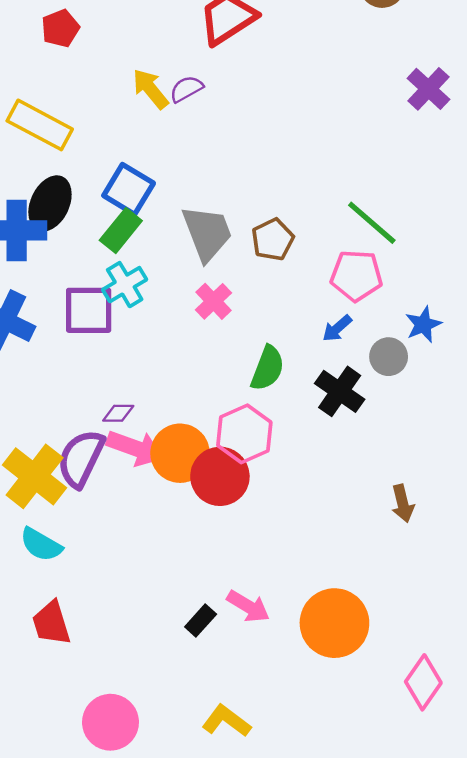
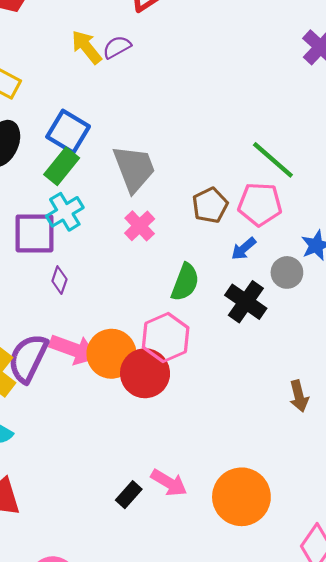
brown pentagon: (273, 239) -> (210, 205), moved
purple diamond: (118, 413) -> (59, 280), moved, turned -72

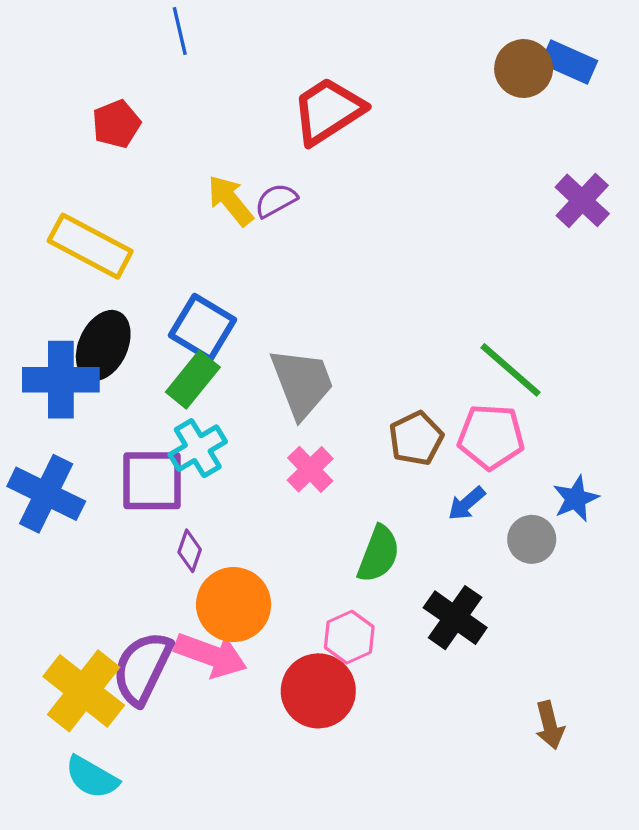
black cross: (246, 302) -> (455, 618), moved
pink hexagon: (166, 337) -> (349, 637), size x0.7
orange circle: (111, 354) -> (234, 605), moved

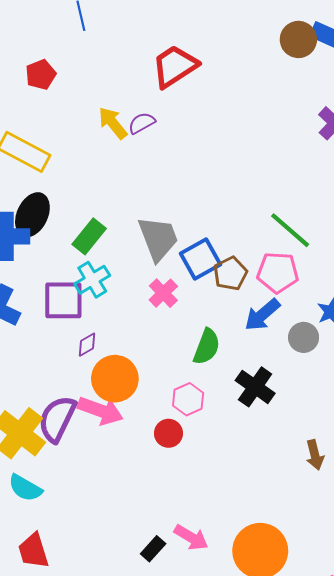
blue square: (203, 328) -> (200, 259), moved, turned 30
blue arrow: (467, 504) -> (262, 315), size x1.5
purple diamond: (190, 551) -> (87, 345), turned 40
red circle: (318, 691) -> (168, 433), size x0.6

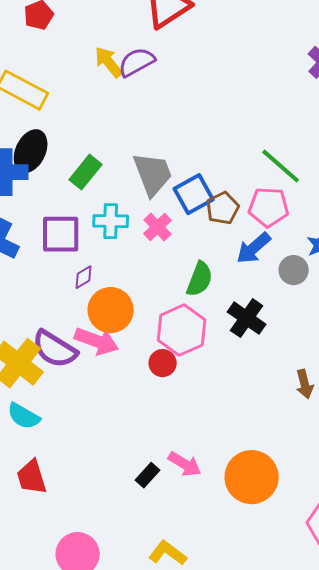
purple semicircle: (142, 123) -> (137, 62), size x1.4
cyan cross: (92, 280) -> (111, 221), moved, turned 32
pink hexagon: (188, 399) -> (182, 330), size x1.6
purple semicircle: (57, 419) -> (55, 349), turned -84

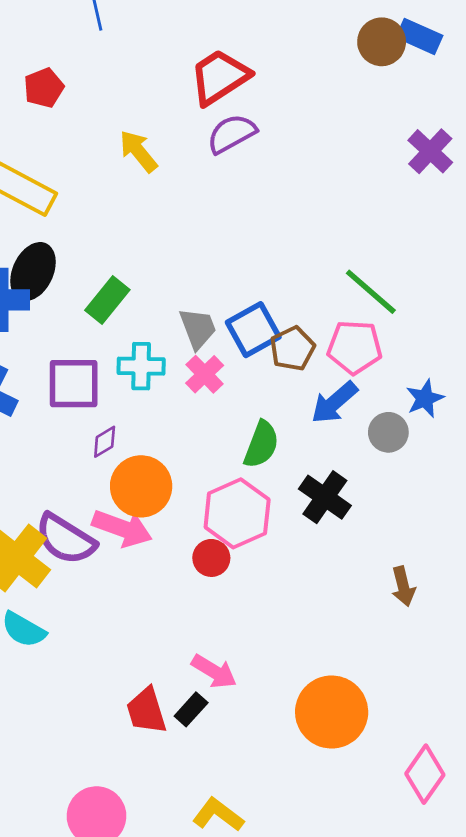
purple semicircle: (137, 62) -> (232, 134), moved
gray trapezoid: (153, 174) -> (198, 328), moved, size x0.7
pink arrow: (185, 464) -> (214, 671), moved
red trapezoid: (32, 477) -> (146, 711), moved

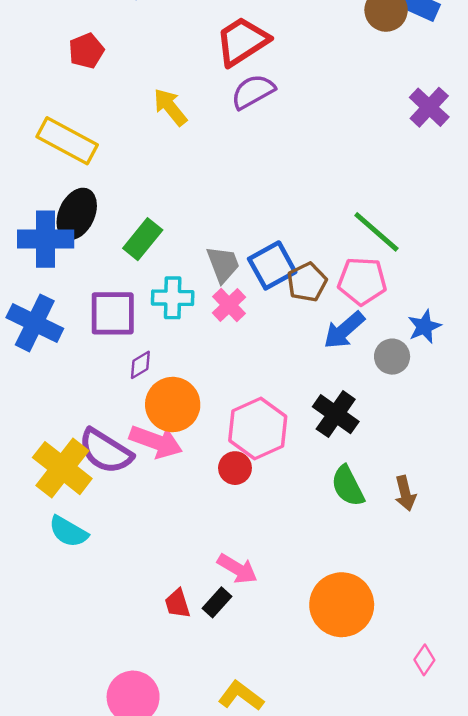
green semicircle: (261, 444) -> (348, 486), moved, turned 132
red trapezoid: (146, 711) -> (177, 604), size x0.7
pink diamond: (425, 774) -> (424, 660), size x0.6

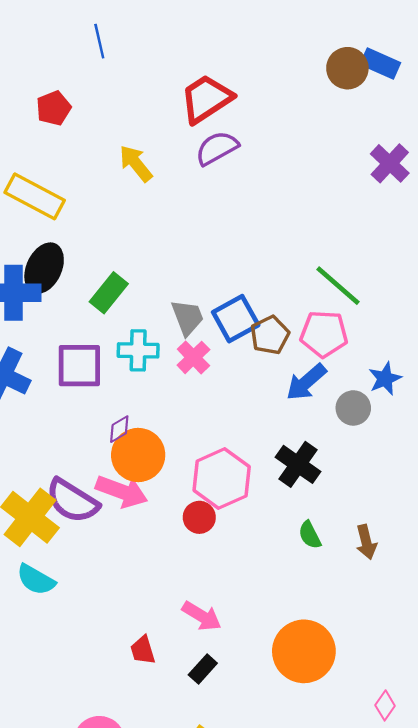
purple diamond: (140, 365) -> (119, 429), moved
green semicircle: (348, 486) -> (310, 535), size x0.7
black rectangle: (217, 602) -> (203, 669), moved

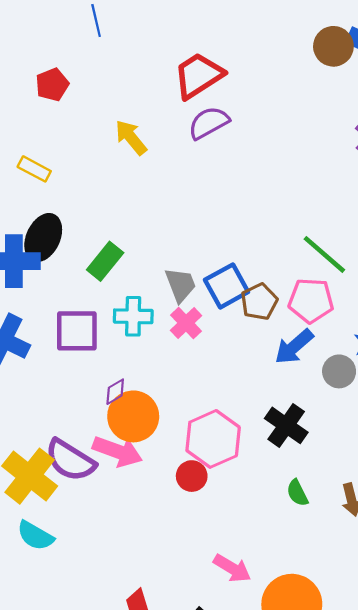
yellow rectangle: (35, 196) -> (34, 169), size x0.6
pink arrow: (202, 616) -> (232, 568), moved

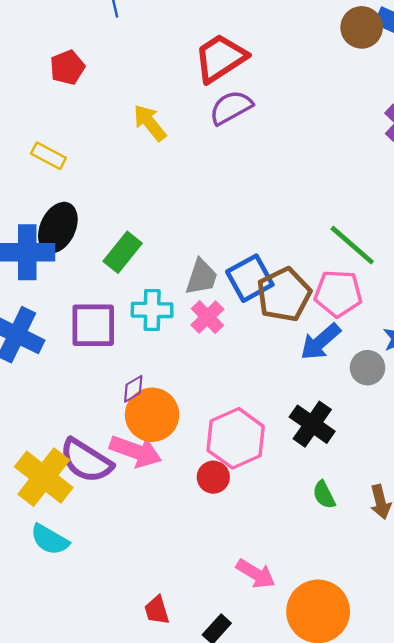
gray trapezoid: (180, 285) -> (202, 277), turned 39
brown pentagon: (259, 302) -> (284, 295), size x1.4

